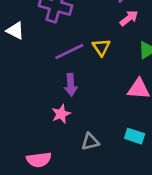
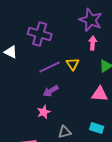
pink arrow: (129, 18) -> (93, 43), turned -48
purple arrow: (71, 85) -> (51, 91), turned 63

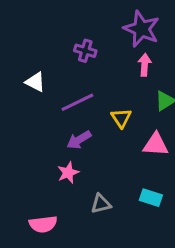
purple cross: (40, 34) -> (85, 51), moved, size x0.6
white triangle: (11, 52) -> (35, 82), moved
yellow triangle: (73, 64) -> (121, 118), moved

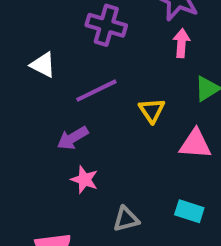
purple cross: (85, 51) -> (106, 25), size x1.4
purple arrow: (79, 140) -> (73, 138), moved
pink star: (68, 173) -> (85, 180), turned -30

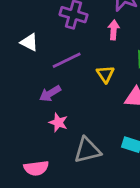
pink arrow: (181, 43) -> (114, 30), moved
gray triangle: (126, 219) -> (87, 150), size x1.5

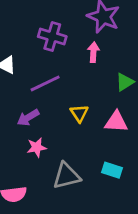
yellow triangle: (105, 74) -> (79, 113), moved
pink star: (58, 123) -> (37, 147), turned -30

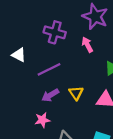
pink arrow: (93, 52) -> (87, 45), turned -32
purple arrow: (28, 118) -> (50, 95), moved

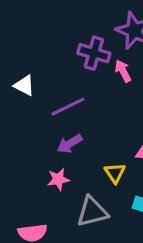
purple cross: (55, 32) -> (94, 53), moved
yellow triangle: (76, 93) -> (115, 173), moved

